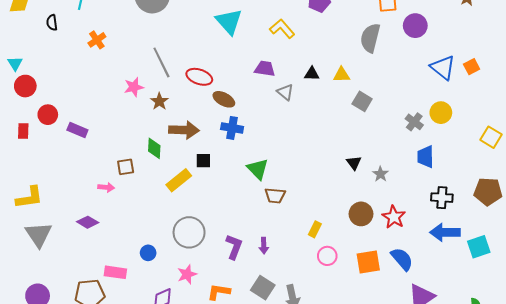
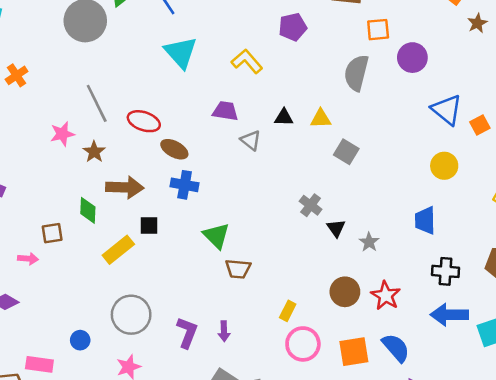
orange square: (472, 67) -> (480, 125), moved
gray cross: (414, 122) -> (311, 205), moved
pink circle: (327, 256) -> (303, 344), size x1.4

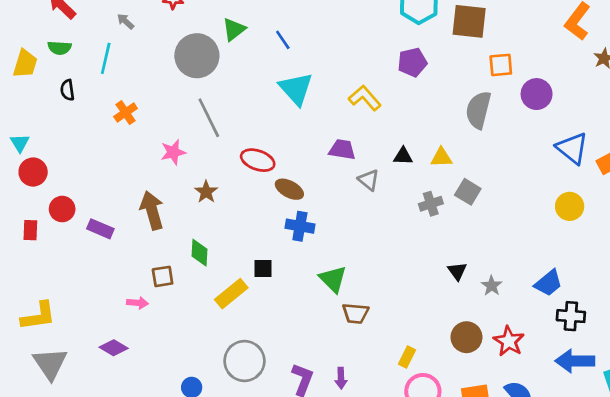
gray line: (97, 103) -> (209, 118), moved
pink star: (62, 134) -> (173, 152), moved
brown arrow: (125, 187) -> (152, 210), moved, turned -108
gray cross: (311, 205) -> (431, 204), moved, turned 35
blue trapezoid: (425, 220) -> (548, 283), moved, turned -128

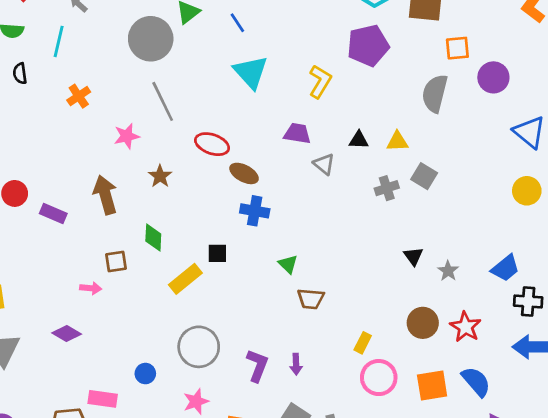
purple pentagon: (412, 62) -> (368, 45), size x1.4
yellow L-shape: (365, 98) -> (320, 81), turned 72
green triangle: (333, 279) -> (288, 264), size x0.7

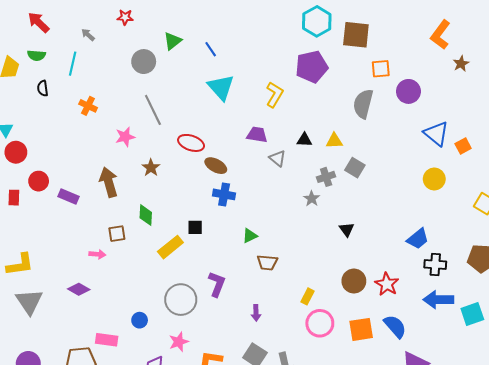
gray circle: (151, 39) -> (144, 62), size x0.7
orange cross: (79, 96) -> (88, 106), turned -30
green triangle: (288, 264) -> (250, 236), turned 49
gray star: (448, 271) -> (312, 199), moved
purple L-shape: (257, 366) -> (217, 284), moved

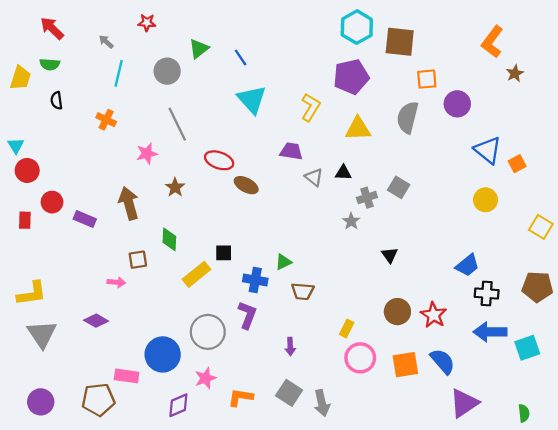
cyan line: (73, 64) -> (119, 73), moved
black triangle: (304, 140) -> (343, 173), moved
yellow triangle: (334, 141) -> (358, 129), moved, size x1.4
blue cross: (224, 194) -> (255, 280), moved
blue circle: (140, 320) -> (163, 354), size x2.0

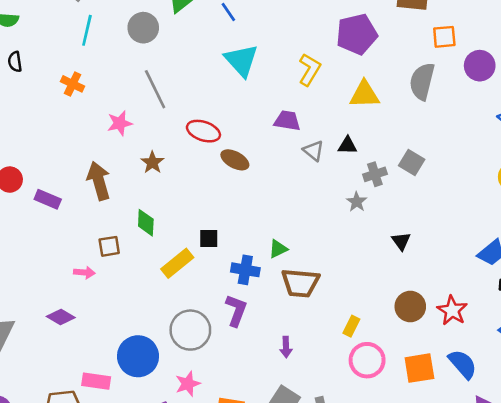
brown trapezoid: (303, 291) -> (300, 283), size x1.4

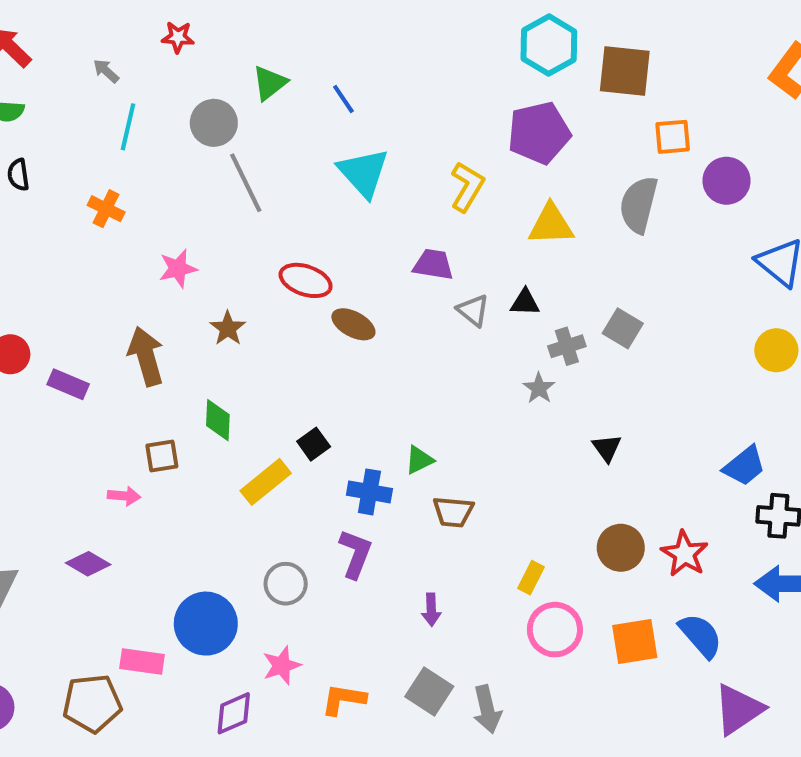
gray line: (155, 89) -> (246, 183), moved
black square: (209, 238) -> (314, 444), turned -36
brown trapezoid: (300, 283) -> (453, 512), size x0.7
gray circle: (190, 330) -> (286, 584), size x0.7

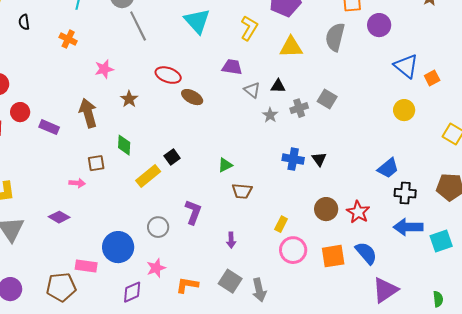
gray star: (539, 388) -> (270, 115), moved
blue cross: (369, 492) -> (293, 159), moved

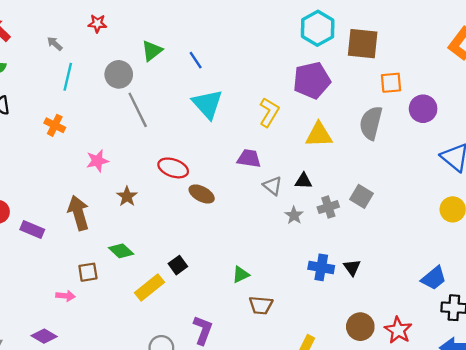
green diamond: (124, 145) -> (121, 251), turned -50

